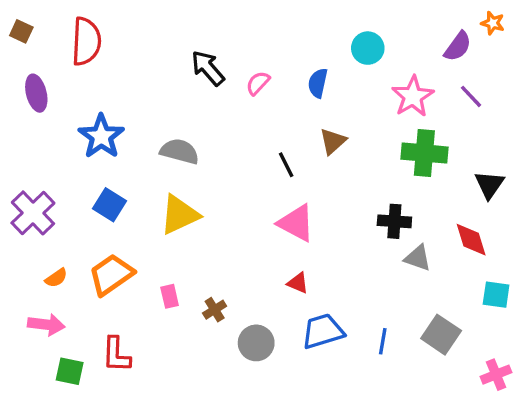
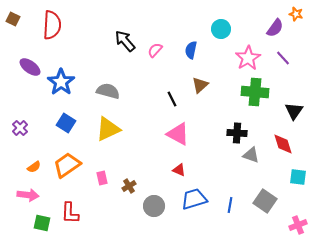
purple ellipse: (36, 93) -> (30, 67), moved, turned -40
purple cross: (33, 213) -> (20, 128), size x0.6

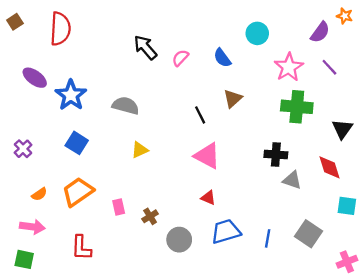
brown square: (13, 19) -> (15, 22), turned 32
blue semicircle: (191, 50) -> (222, 58), turned -48
yellow triangle: (108, 129) -> (140, 150), moved, size x0.6
green square: (42, 223) -> (24, 259), moved

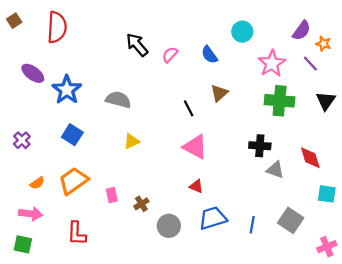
orange star: (345, 16) -> (323, 44), moved
black triangle: (342, 129) -> (326, 101), moved

